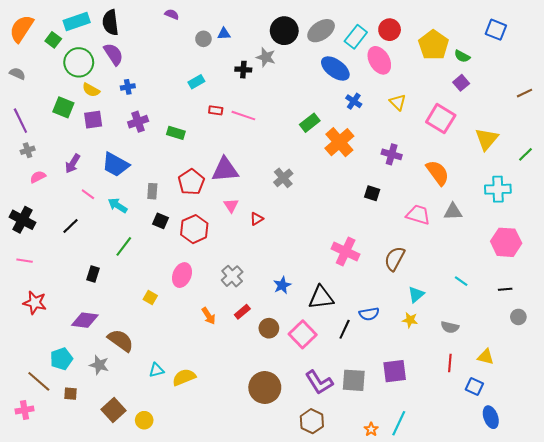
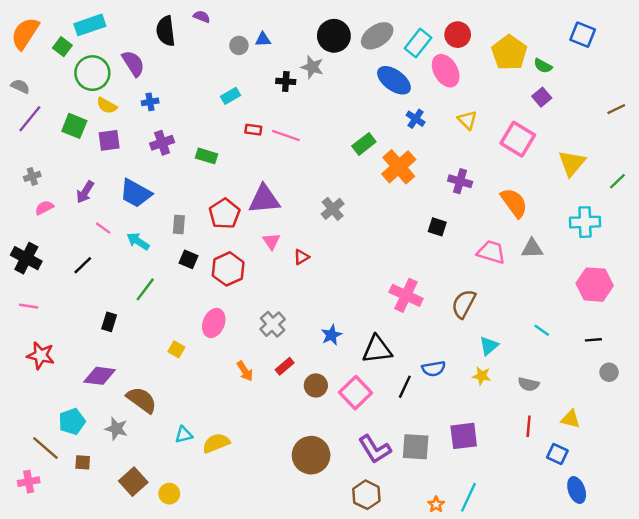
black semicircle: (110, 22) -> (166, 31), moved
purple line: (20, 121) -> (30, 119), moved, turned 65

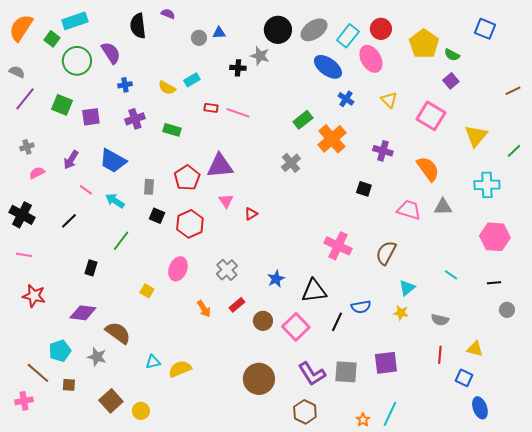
yellow semicircle: (107, 106) -> (167, 88), moved
gray cross: (333, 209) -> (291, 163), moved

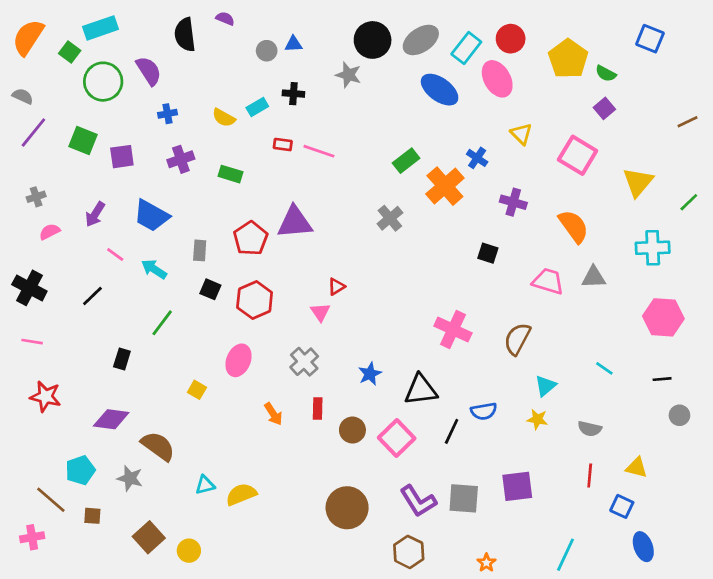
black cross: (238, 68) -> (293, 94), moved
blue cross: (346, 99) -> (477, 158), moved
pink triangle: (226, 201) -> (320, 312), moved
red rectangle: (237, 305) -> (318, 409), turned -49
cyan line: (390, 414) -> (566, 555), moved

